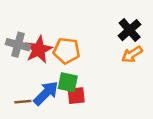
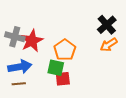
orange pentagon: (67, 51) -> (65, 50), moved, turned 30
blue arrow: (46, 93) -> (20, 67), moved, turned 35

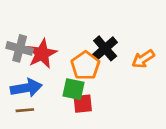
black cross: (107, 25) -> (105, 48), moved

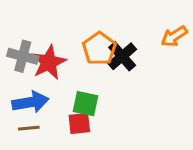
orange arrow: (143, 59) -> (174, 36), moved
orange pentagon: (85, 65) -> (99, 49), moved
red square: (83, 104) -> (79, 124), moved

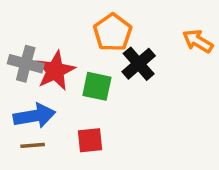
orange arrow: (174, 36) -> (198, 41), turned 64
orange pentagon: (99, 49) -> (113, 32), moved
green square: (85, 104) -> (97, 86), moved

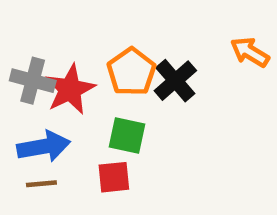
orange pentagon: (113, 32) -> (131, 72), moved
green square: (97, 86) -> (127, 135), moved

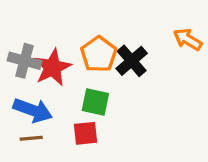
blue arrow: (44, 146) -> (33, 110), turned 30

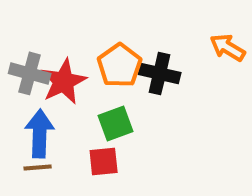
black cross: (132, 61) -> (160, 73), turned -36
green square: (95, 102) -> (116, 124), turned -32
blue arrow: (33, 110) -> (40, 134), turned -108

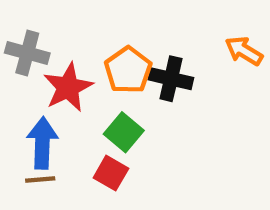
gray cross: (30, 73) -> (27, 53), moved
green square: (116, 124) -> (124, 132), turned -30
red square: (104, 162) -> (111, 173), turned 36

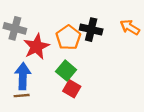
black cross: (171, 79) -> (91, 30), moved
red square: (111, 173) -> (72, 89), moved

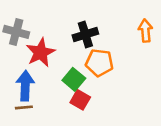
orange arrow: (130, 27) -> (145, 31), turned 54
black cross: (91, 30) -> (85, 35), moved, turned -30
orange pentagon: (68, 37) -> (99, 63), moved, turned -30

